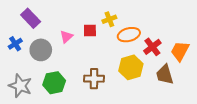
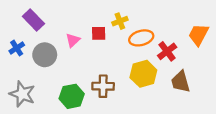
orange trapezoid: (180, 51) -> (198, 35), moved
green hexagon: (54, 83) -> (72, 96), moved

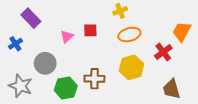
yellow cross: (120, 21) -> (120, 11), moved
red cross: (167, 51) -> (163, 52), moved
gray circle: (45, 55) -> (45, 63), moved
brown trapezoid: (181, 82) -> (172, 89), moved

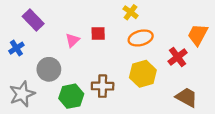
yellow cross: (120, 11) -> (131, 12), turned -32
gray star: (21, 86) -> (22, 94), turned 30
brown trapezoid: (172, 89) -> (187, 97), turned 135

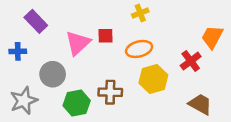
yellow cross: (131, 12) -> (140, 13), turned 32
orange ellipse: (141, 38) -> (139, 49), moved
pink triangle: (72, 40) -> (78, 43), size x1.6
blue cross: (16, 48) -> (18, 51), turned 32

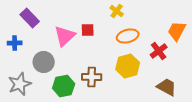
yellow cross: (140, 13) -> (117, 11), turned -32
orange ellipse: (139, 49) -> (128, 36), moved

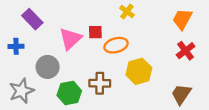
orange trapezoid: (177, 31) -> (182, 19), moved
orange ellipse: (128, 36) -> (116, 45), moved
red cross: (159, 51) -> (186, 51), moved
brown trapezoid: (167, 87) -> (181, 94), turned -85

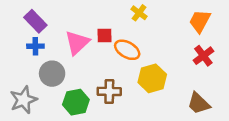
orange ellipse: (116, 45) -> (127, 50), turned 45
blue cross: (16, 46) -> (35, 46), moved
brown trapezoid: (181, 94) -> (199, 103), turned -80

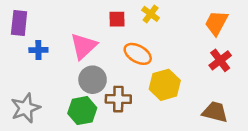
purple rectangle: (35, 21) -> (19, 23), moved, turned 50
red square: (105, 35) -> (117, 19), moved
gray circle: (52, 74) -> (93, 80), moved
brown trapezoid: (199, 103) -> (215, 112), turned 150

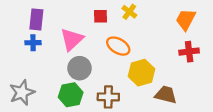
purple rectangle: (19, 23) -> (36, 19), moved
red cross: (220, 60) -> (189, 52), turned 30
brown cross: (118, 99) -> (108, 97), moved
brown trapezoid: (215, 112) -> (166, 95), moved

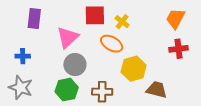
yellow cross: (129, 12) -> (122, 22), moved
red square: (101, 16) -> (95, 15), size x1.5
blue cross: (33, 43) -> (23, 56), moved
gray star: (22, 93) -> (21, 88), turned -30

